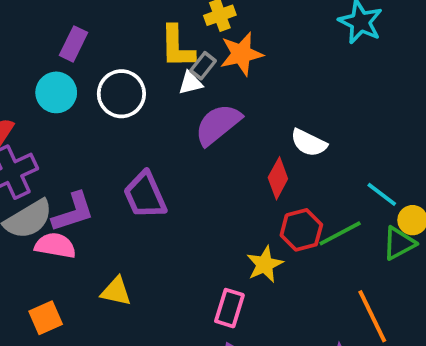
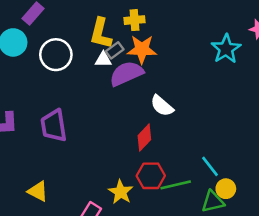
purple semicircle: (218, 124) -> (126, 74), moved
white semicircle: (309, 143) -> (162, 106), moved
yellow star: (265, 264) -> (121, 192), turned -30
yellow triangle: (116, 291) -> (38, 191), moved

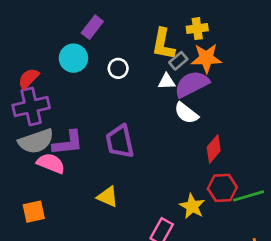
white circle: (56, 55) -> (118, 68), size x0.6
white triangle: (103, 60) -> (167, 81), moved
white semicircle: (162, 106) -> (186, 113), moved
yellow triangle: (38, 191) -> (108, 197), moved

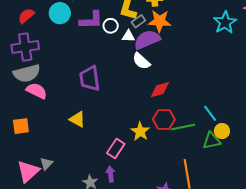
white circle: (118, 68) -> (111, 26), moved
red semicircle: (29, 78) -> (26, 16), moved
purple L-shape: (68, 143) -> (91, 20), moved
red diamond: (214, 149) -> (160, 90), turned 30

